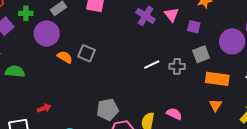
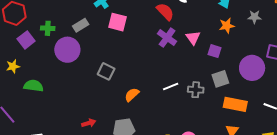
orange semicircle: (65, 57) -> (132, 95), moved, turned -77
red arrow: (44, 108) -> (89, 123), moved

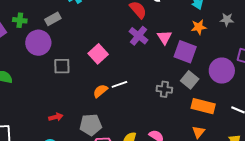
pink square: (118, 22) -> (98, 54), moved, turned 30
purple square: (215, 51) -> (185, 52), size x1.6
gray square: (106, 71) -> (62, 66), moved, turned -30
gray square: (220, 79) -> (190, 80), turned -36
white line: (171, 86) -> (119, 84), moved

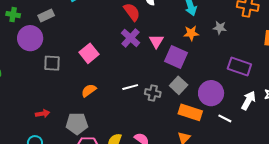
purple circle: (222, 71) -> (211, 93), moved
white line: (119, 84) -> (130, 87), moved

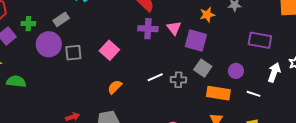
purple cross: (131, 38) -> (148, 29), turned -30
gray square: (52, 63) -> (73, 53), moved
purple circle: (211, 93) -> (236, 71), size x0.6

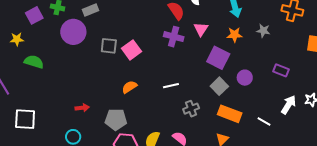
pink triangle: (174, 28) -> (201, 29), moved
purple rectangle: (260, 40) -> (281, 70), size x0.7
gray square: (73, 53) -> (109, 46), moved
purple circle: (236, 71) -> (245, 78), moved
gray cross: (178, 80) -> (191, 109), moved, turned -35

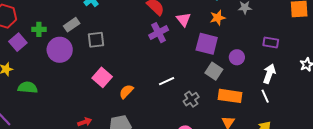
purple cross: (174, 37) -> (159, 33), turned -30
gray square: (109, 46) -> (96, 40), moved
pink square: (131, 50) -> (102, 77), moved
white arrow: (288, 105) -> (269, 74), moved
white line: (264, 122) -> (265, 96), turned 48

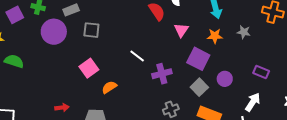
purple cross: (159, 33) -> (162, 74), moved
white line: (167, 81) -> (137, 56), moved, turned 49

